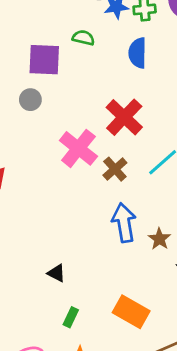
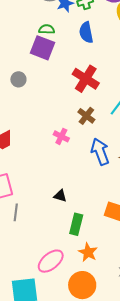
purple square: (44, 60) -> (42, 48), moved, turned 30
pink cross: (78, 148) -> (61, 136), moved, size x0.6
green rectangle: (71, 317) -> (76, 224), size x1.5

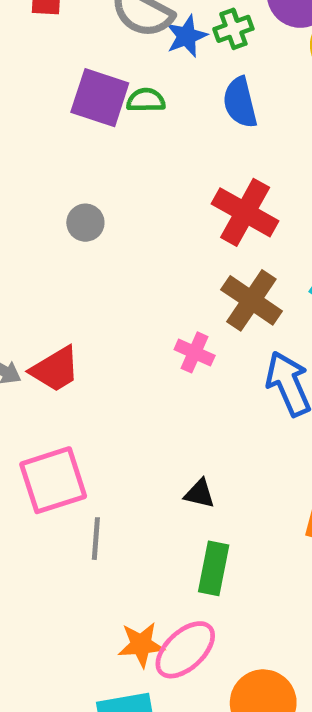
purple square: (42, 48) -> (100, 98), moved
brown cross: (86, 116) -> (251, 300), size x1.4
green rectangle: (76, 224) -> (214, 568), moved
orange star: (88, 252) -> (141, 645), moved, turned -30

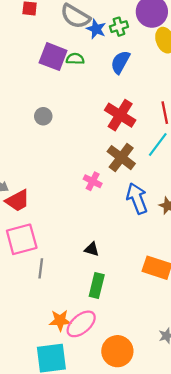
blue star: (186, 36) -> (96, 29), turned -30
blue semicircle: (240, 102) -> (120, 62), turned 40
red trapezoid: (55, 369) -> (18, 201), moved

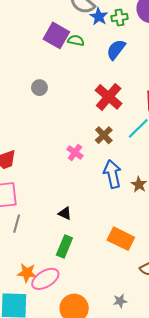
brown cross: (121, 158) -> (104, 135), size x0.7

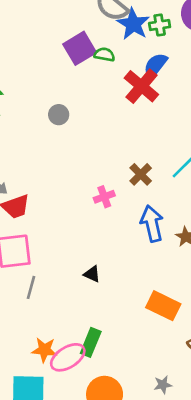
blue star: (99, 17) -> (133, 24), size x1.4
purple square: (56, 35) -> (80, 48), turned 30
red cross: (109, 97) -> (141, 86), moved
pink cross: (75, 153) -> (104, 197), turned 35
green rectangle: (64, 247) -> (91, 342), moved

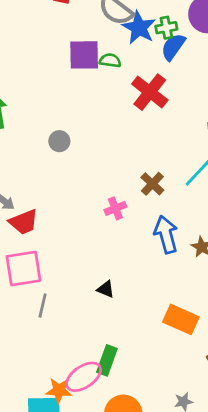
purple square: (80, 48) -> (84, 55), turned 32
blue semicircle: (155, 66) -> (173, 47), moved
gray circle: (59, 115) -> (59, 141), moved
orange star: (44, 350) -> (59, 390), moved

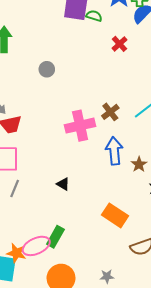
red cross: (150, 92) -> (119, 44), size x0.6
pink cross: (115, 208) -> (80, 126), size x1.8

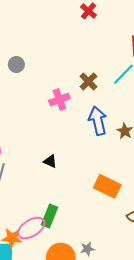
gray circle: (47, 69) -> (16, 64), moved
pink cross: (80, 126) -> (59, 100), size x0.7
gray star: (107, 276) -> (87, 249), moved

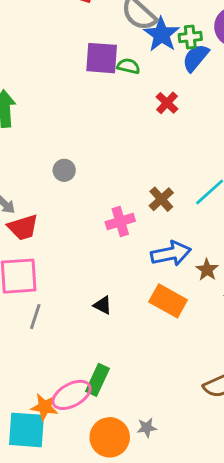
blue arrow: (98, 121) -> (171, 254), turned 88
orange rectangle: (107, 186) -> (168, 301), moved

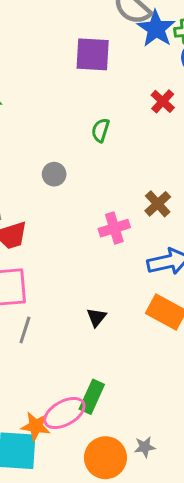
green semicircle: (128, 66) -> (101, 130), moved, turned -85
black triangle: (103, 305) -> (97, 317), turned 42

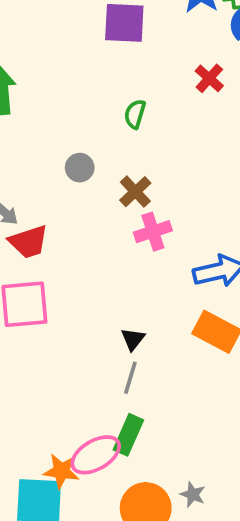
brown cross: (158, 204) -> (135, 192), moved
gray line: (25, 330) -> (130, 378), moved
gray star: (145, 447) -> (193, 495), turned 30

